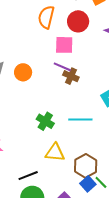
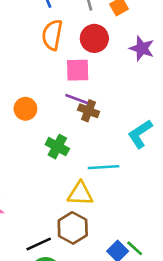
green cross: (45, 121) -> (57, 147), moved
yellow triangle: (55, 153) -> (80, 194), moved
brown hexagon: (86, 166) -> (73, 228), moved

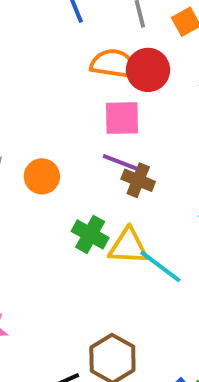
orange semicircle: (52, 35) -> (114, 64), moved, turned 88
cyan line: (104, 167) -> (160, 266), turned 40
yellow triangle: (80, 194) -> (128, 246), moved

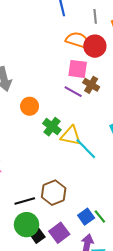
orange circle: (42, 176) -> (30, 106), moved
brown cross: (138, 180) -> (91, 85), moved

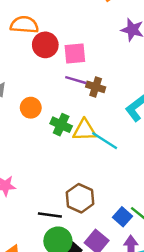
orange semicircle: (78, 40) -> (24, 25), moved
red circle: (95, 46) -> (45, 45), moved
brown cross: (91, 85) -> (96, 87), moved
black line: (25, 201) -> (50, 215), turned 36

